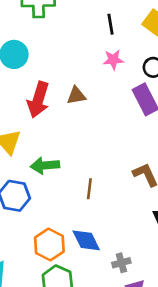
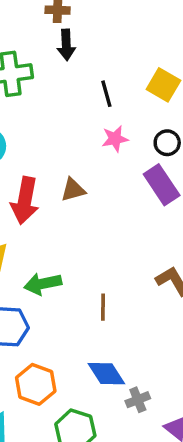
orange hexagon: (49, 245) -> (36, 384), moved
gray cross: (121, 263) -> (138, 400), moved

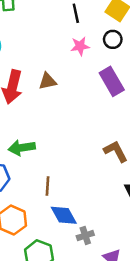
black circle: (167, 143) -> (113, 39), moved
brown line: (103, 307) -> (47, 186), moved

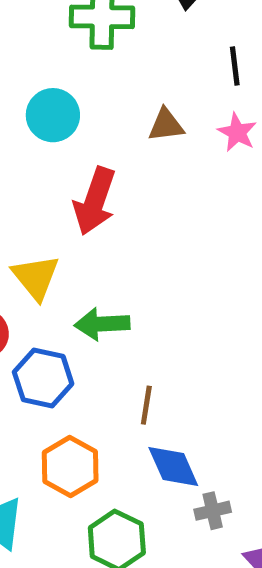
pink star: (80, 46) -> (237, 132), turned 30
brown triangle: (48, 81) -> (166, 125), moved

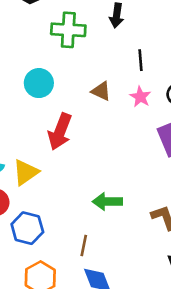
brown triangle: (166, 125) -> (101, 91), turned 30
yellow triangle: (36, 277) -> (26, 172), turned 32
green arrow: (102, 324) -> (107, 202), moved

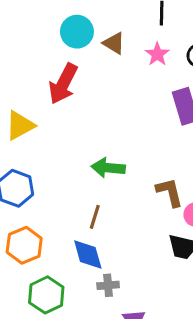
cyan circle: (39, 83) -> (77, 32), moved
brown line: (84, 245) -> (95, 217), moved

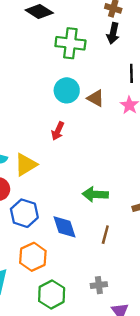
red arrow: (63, 84) -> (58, 131), size x0.6
brown line: (95, 217) -> (105, 235), moved
blue diamond: (88, 255) -> (65, 227), moved

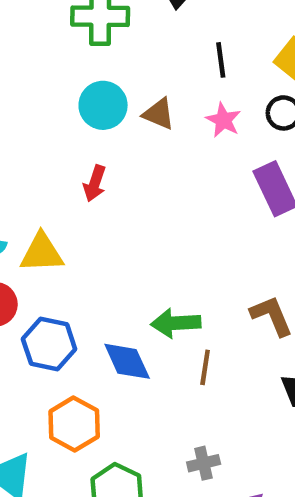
yellow triangle: (26, 165) -> (42, 253), turned 35
green arrow: (95, 194) -> (176, 323), moved

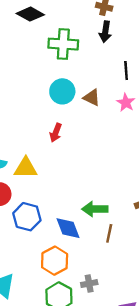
orange hexagon: (74, 424) -> (55, 261), moved
gray cross: (204, 463) -> (89, 284), moved

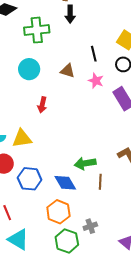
black line: (126, 71) -> (94, 54), moved
cyan circle: (62, 91) -> (29, 69), moved
pink star: (126, 103) -> (96, 81), moved

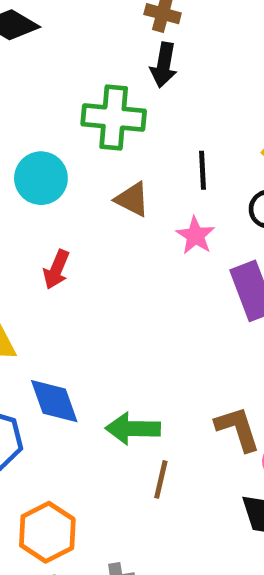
green cross: (37, 30) -> (114, 117), moved
blue diamond: (65, 183) -> (54, 401), moved

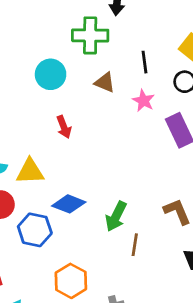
red arrow: (56, 269) -> (64, 127), turned -40
blue diamond: (54, 401) -> (69, 204), turned -44
green arrow: (133, 429) -> (116, 216), turned -60

